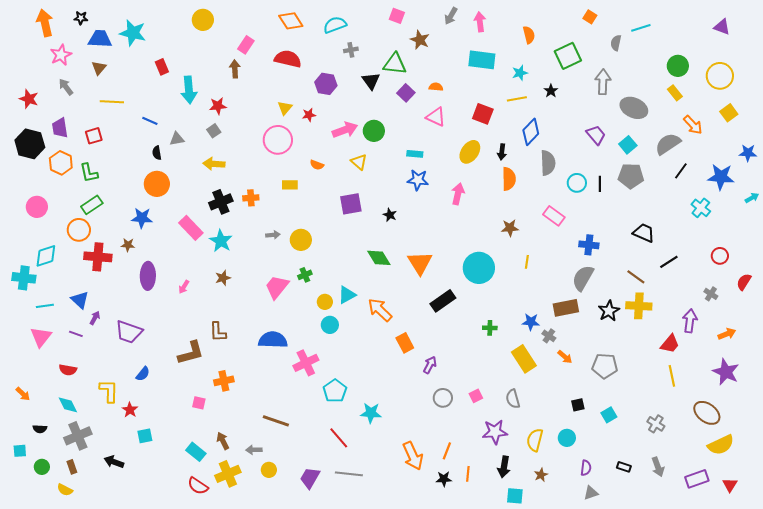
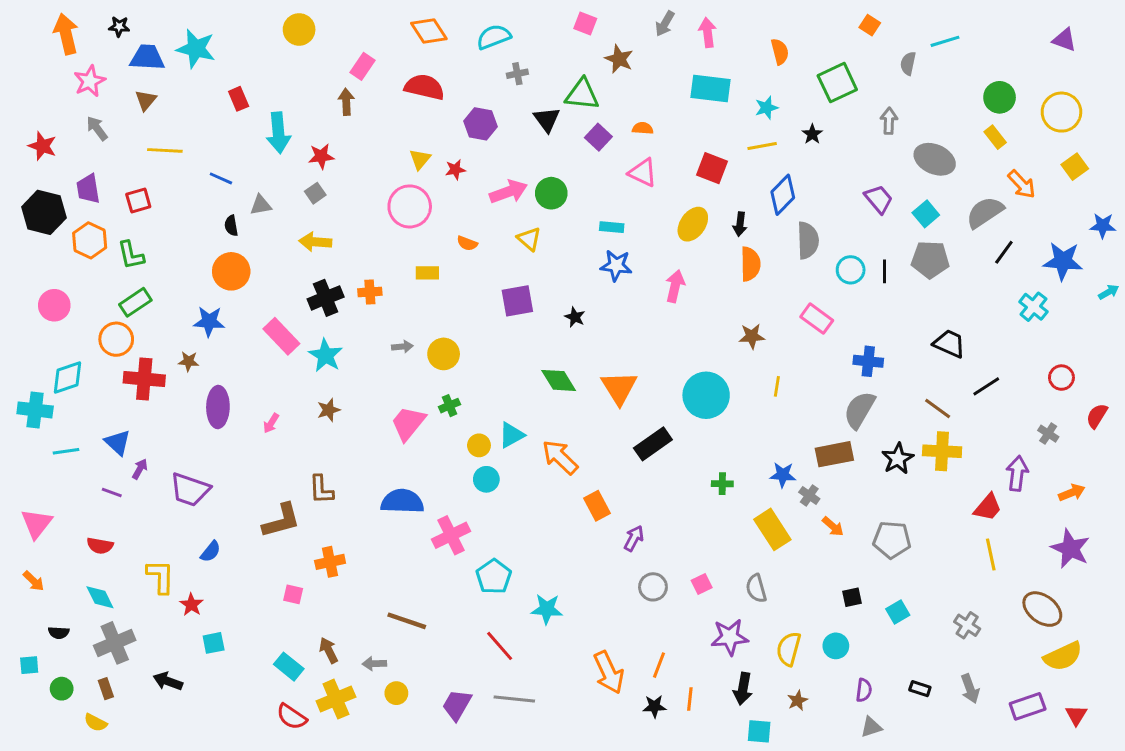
gray arrow: (603, 82) -> (889, 121), size x0.7
pink triangle: (41, 337) -> (37, 524), moved

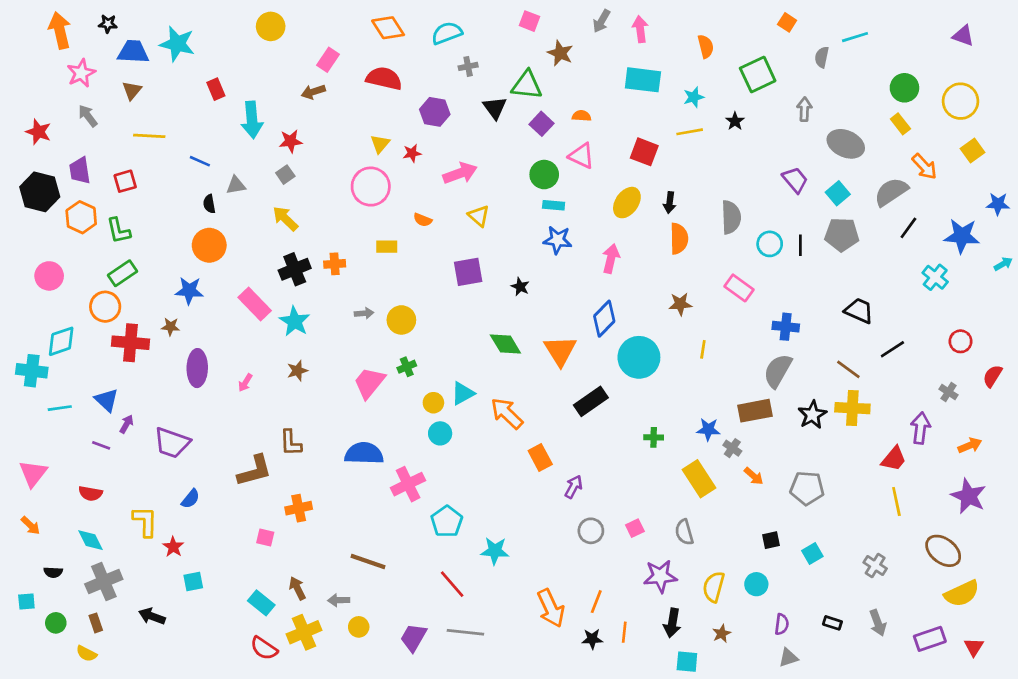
brown arrow: (346, 102) -> (313, 92), turned -105
green circle: (551, 193) -> (544, 175), moved
blue diamond: (783, 195) -> (604, 319), moved
yellow arrow: (315, 242) -> (285, 219), turned 40

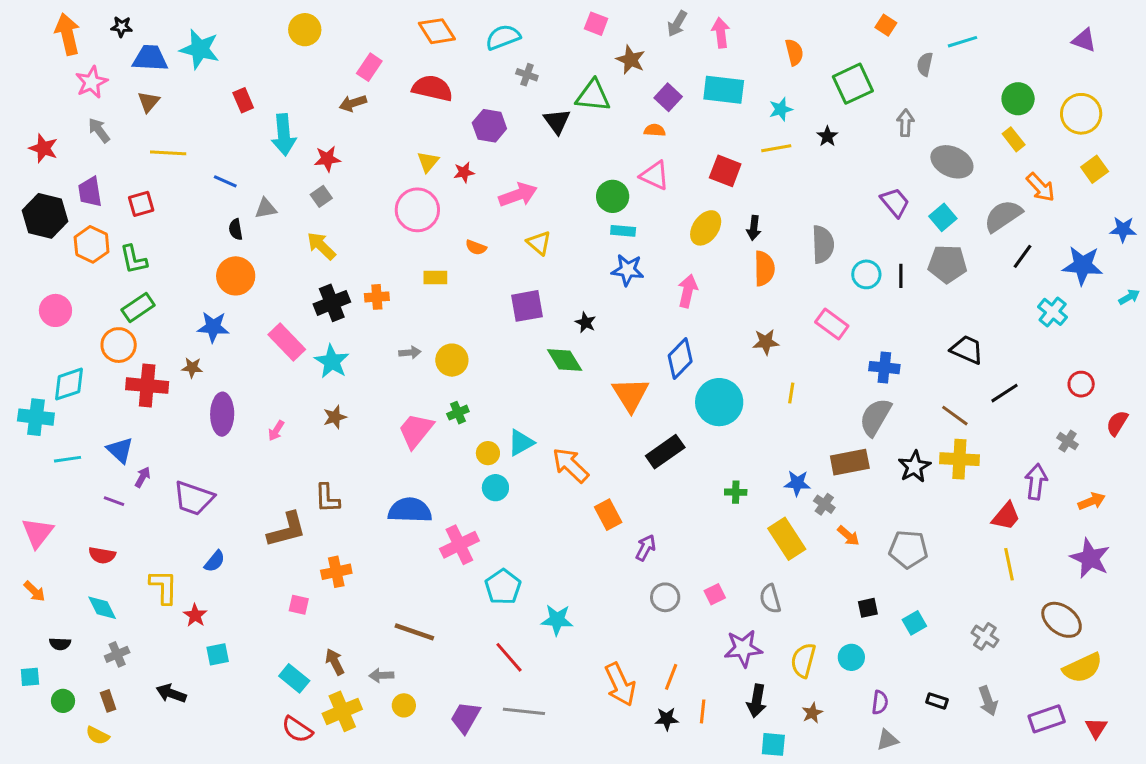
gray cross: (468, 66) -> (527, 75), turned 30
purple square: (542, 124) -> (668, 97), moved
green diamond: (505, 344) -> (565, 360), moved
gray cross: (104, 582) -> (117, 654), size x0.6

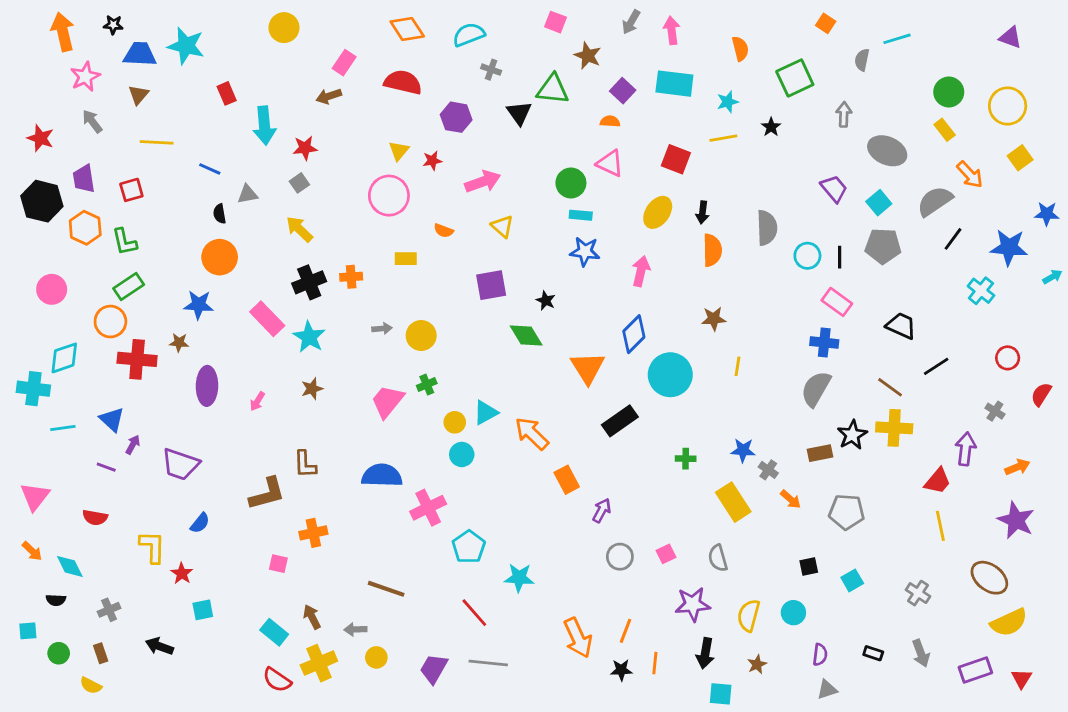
pink rectangle: (832, 324) -> (837, 302), moved
brown rectangle: (850, 462) -> (820, 453), moved, size x0.7
cyan diamond: (102, 608) -> (70, 566), moved

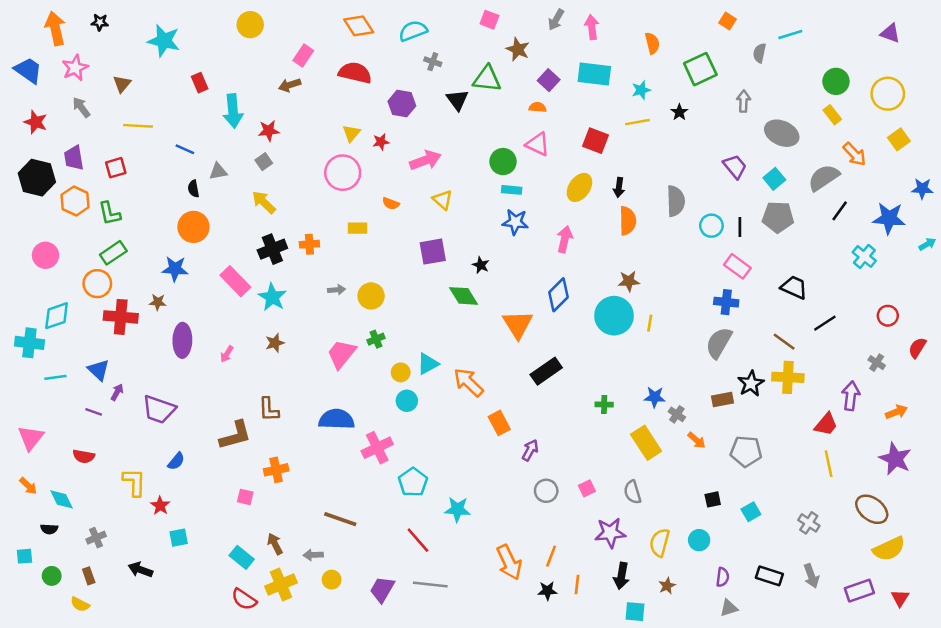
blue trapezoid: (140, 54) -> (28, 70), moved, turned 32
cyan circle: (670, 375) -> (614, 316), moved
black rectangle: (873, 653) -> (769, 576), size x1.5

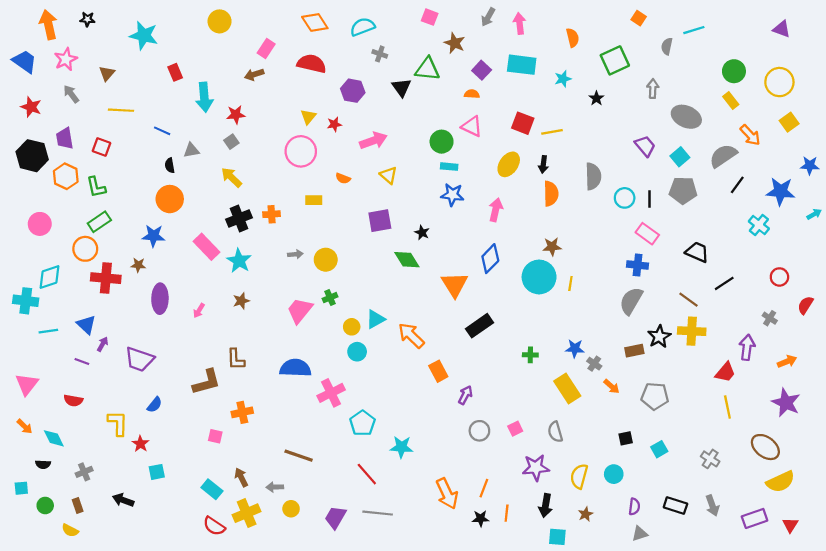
yellow line: (637, 122) -> (552, 132), moved
red square: (116, 168) -> (101, 147), turned 36

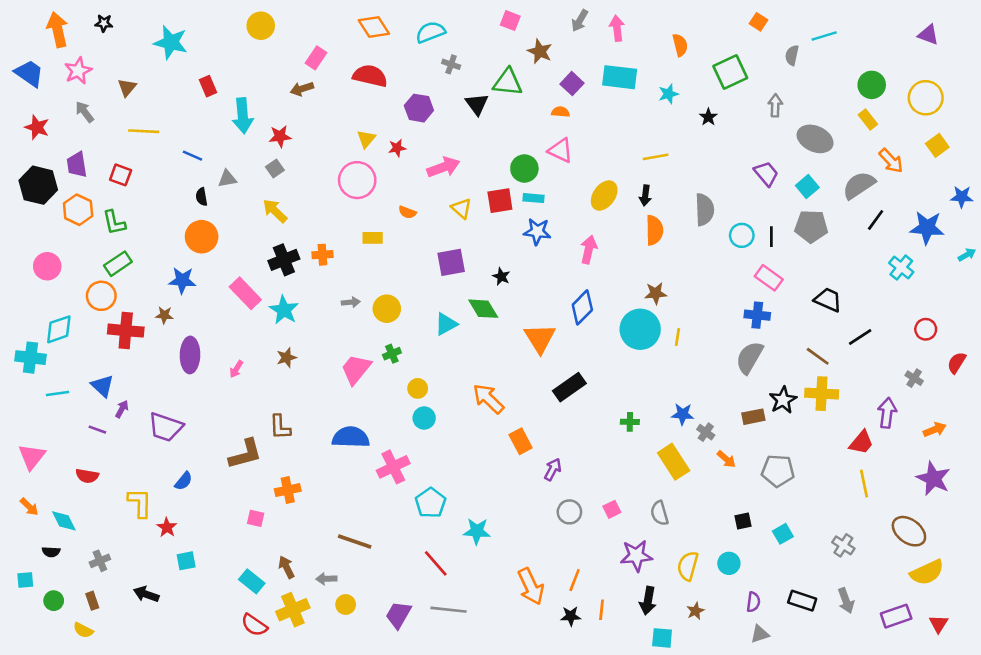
red square: (523, 123) -> (500, 201), moved, turned -30
cyan triangle: (375, 319) -> (446, 324), moved

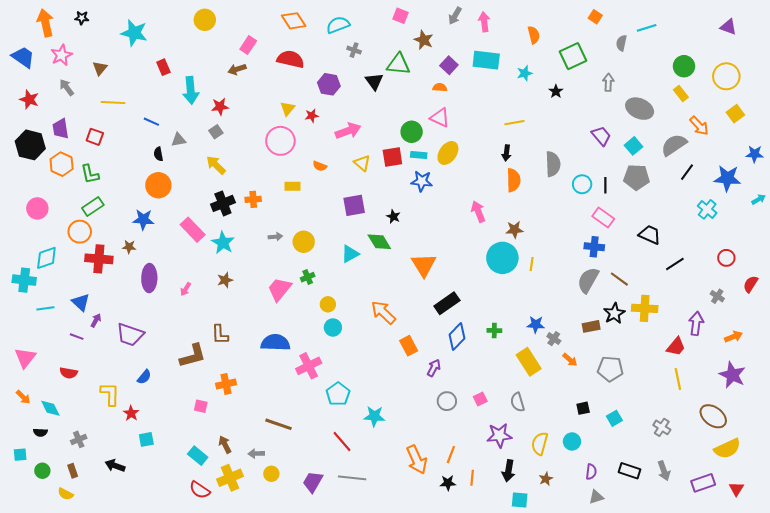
yellow ellipse: (604, 195) -> (448, 153), moved
pink arrow: (589, 250) -> (478, 211), moved, turned -35
blue diamond: (582, 307) -> (457, 337), moved
brown line: (818, 356) -> (619, 279), moved

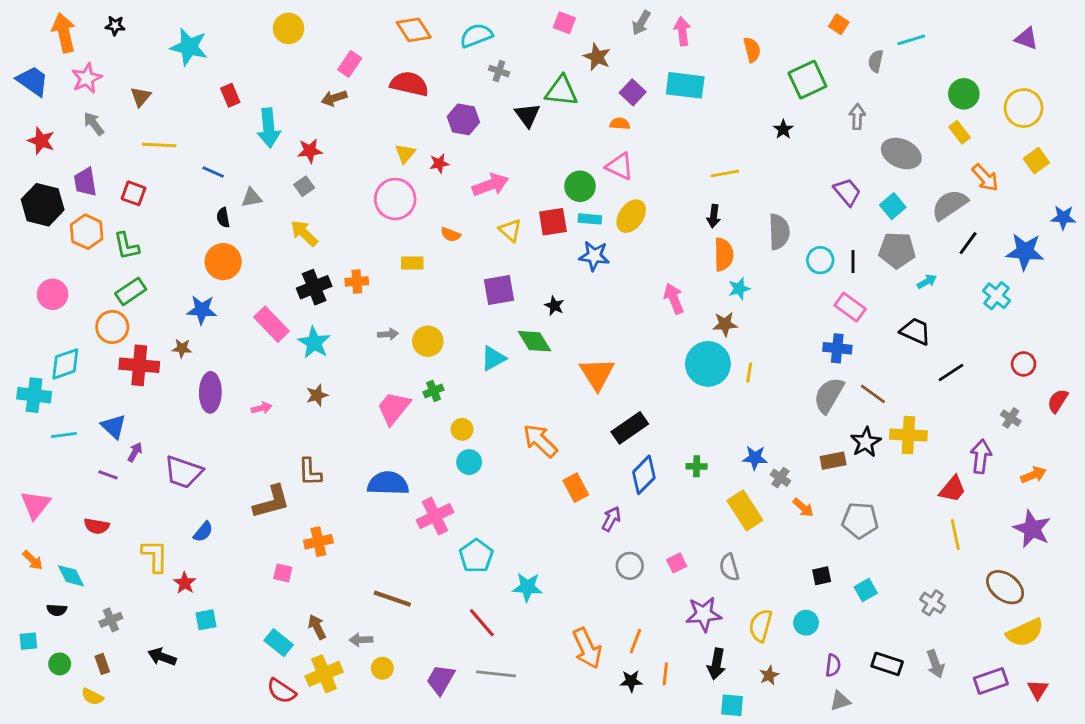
cyan star: (525, 73) -> (739, 289), moved
cyan arrow: (759, 199) -> (927, 281), moved
pink arrow: (186, 289) -> (262, 408), turned -136

